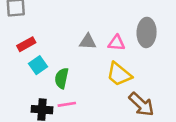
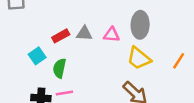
red rectangle: (26, 44) -> (61, 36), moved
yellow trapezoid: (119, 74) -> (139, 58), moved

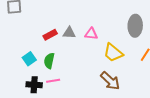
gray ellipse: (140, 25) -> (135, 26), moved
cyan square: (37, 56) -> (29, 59), moved

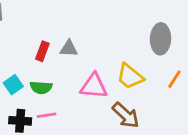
pink triangle: (91, 34) -> (94, 86), moved, size x1.5
red rectangle: (50, 35) -> (42, 51), turned -40
green semicircle: (49, 61) -> (41, 87), turned -98

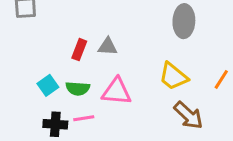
gray ellipse: (160, 39) -> (184, 21), moved
pink triangle: (94, 86) -> (117, 91), moved
brown arrow: (126, 115) -> (188, 115), moved

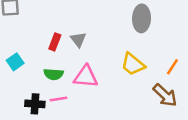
gray triangle: (108, 47) -> (78, 39), turned 49
cyan square: (48, 85) -> (15, 62), moved
brown arrow: (188, 115) -> (165, 95), moved

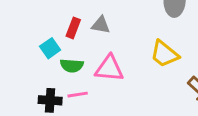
gray triangle: (78, 39) -> (101, 25), turned -42
cyan square: (15, 62) -> (50, 48), moved

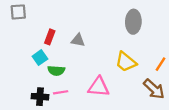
red rectangle: (73, 28) -> (50, 37), moved
pink triangle: (109, 68) -> (99, 87), moved

